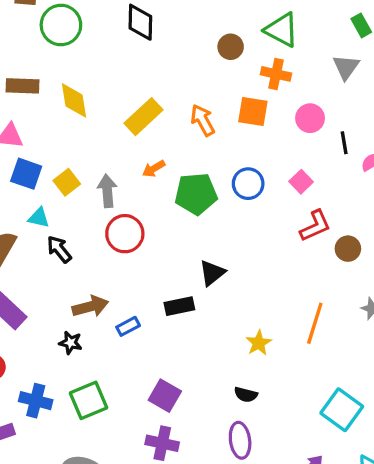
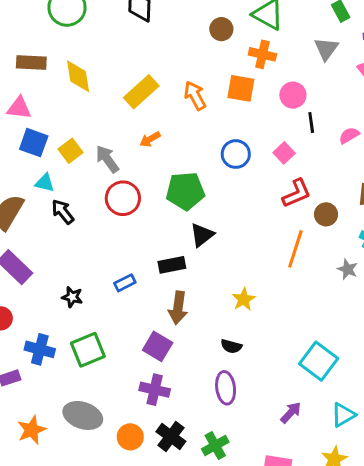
black line: (344, 143) -> (311, 123), moved
gray arrow: (107, 191) -> (107, 159), turned -32
green pentagon: (196, 194) -> (185, 191), moved
brown arrow: (90, 306) -> (178, 308), moved, turned 112
orange line: (315, 323) -> (295, 249), moved

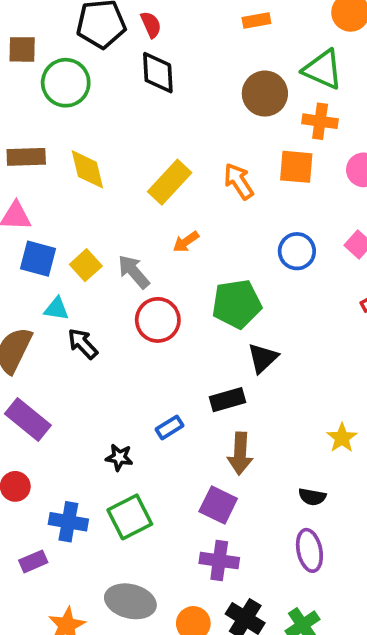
brown circle: (221, 29) -> (265, 94), size x1.5
black star: (72, 297) -> (119, 457), moved
yellow star: (244, 299) -> (342, 438), moved

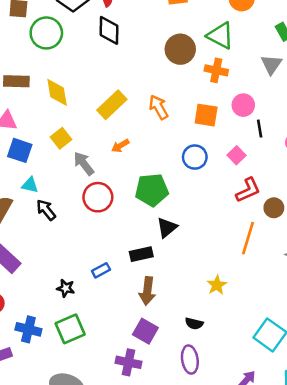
orange square: (296, 167) -> (206, 115), moved
yellow square: (86, 265) -> (61, 138), moved
purple square: (218, 505) -> (145, 331), moved

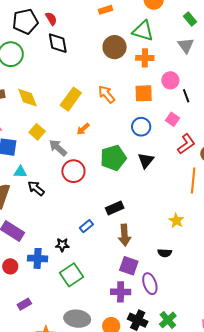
black triangle: (167, 228) -> (146, 160), moved
blue cross: (28, 329) -> (38, 258), moved
purple ellipse: (190, 360) -> (150, 284), moved

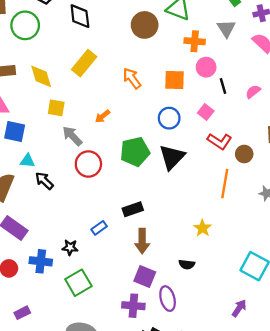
orange cross: (145, 58) -> (195, 41), moved
yellow rectangle: (71, 99) -> (84, 63), moved
yellow square: (37, 132) -> (56, 108), moved, turned -35
red L-shape: (186, 144) -> (220, 141), turned 65
black triangle: (146, 160) -> (172, 157), size x1.4

